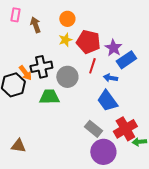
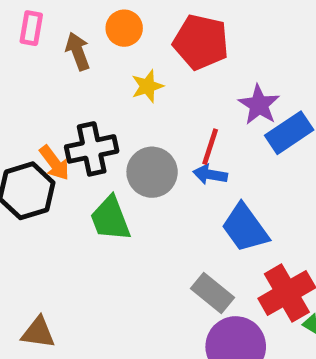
orange circle: (67, 19) -> (124, 28), moved
red pentagon: (88, 42) -> (201, 42), moved
blue arrow: (110, 78) -> (210, 175), moved
green trapezoid: (49, 97) -> (110, 219), turned -110

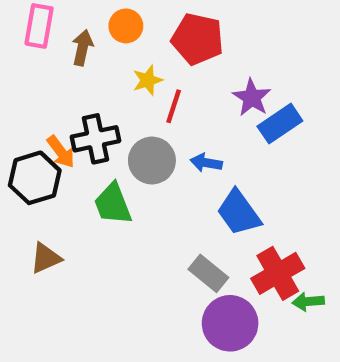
pink rectangle: (31, 28) -> (39, 26), size x1.4
brown arrow: (78, 51) -> (82, 48), turned 32
red line: (210, 147) -> (174, 106), moved
brown triangle: (38, 333) -> (46, 258), moved, turned -32

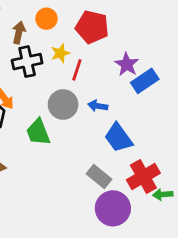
black cross: (95, 139) -> (27, 62), moved

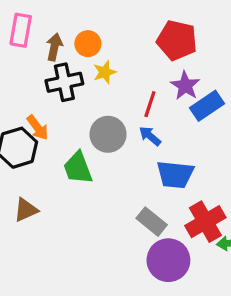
orange circle: (46, 19) -> (88, 44), moved
red pentagon: (92, 27) -> (177, 40), moved
red line: (77, 70) -> (150, 104), moved
blue arrow: (98, 106) -> (150, 136), turned 30
blue trapezoid: (118, 138) -> (175, 175), turned -48

